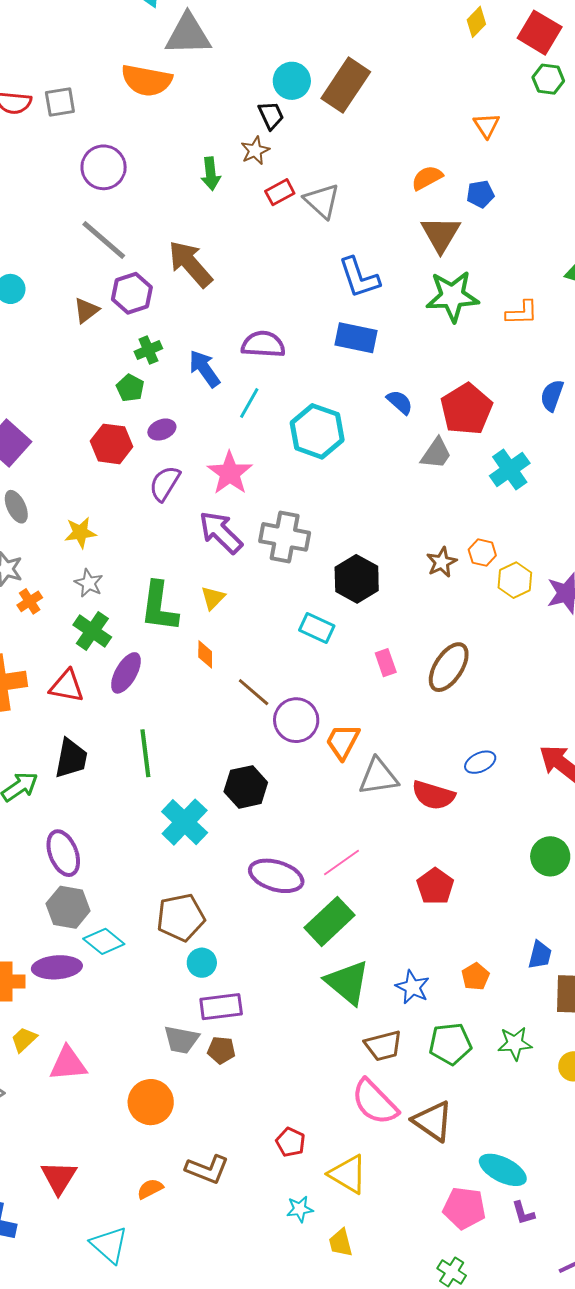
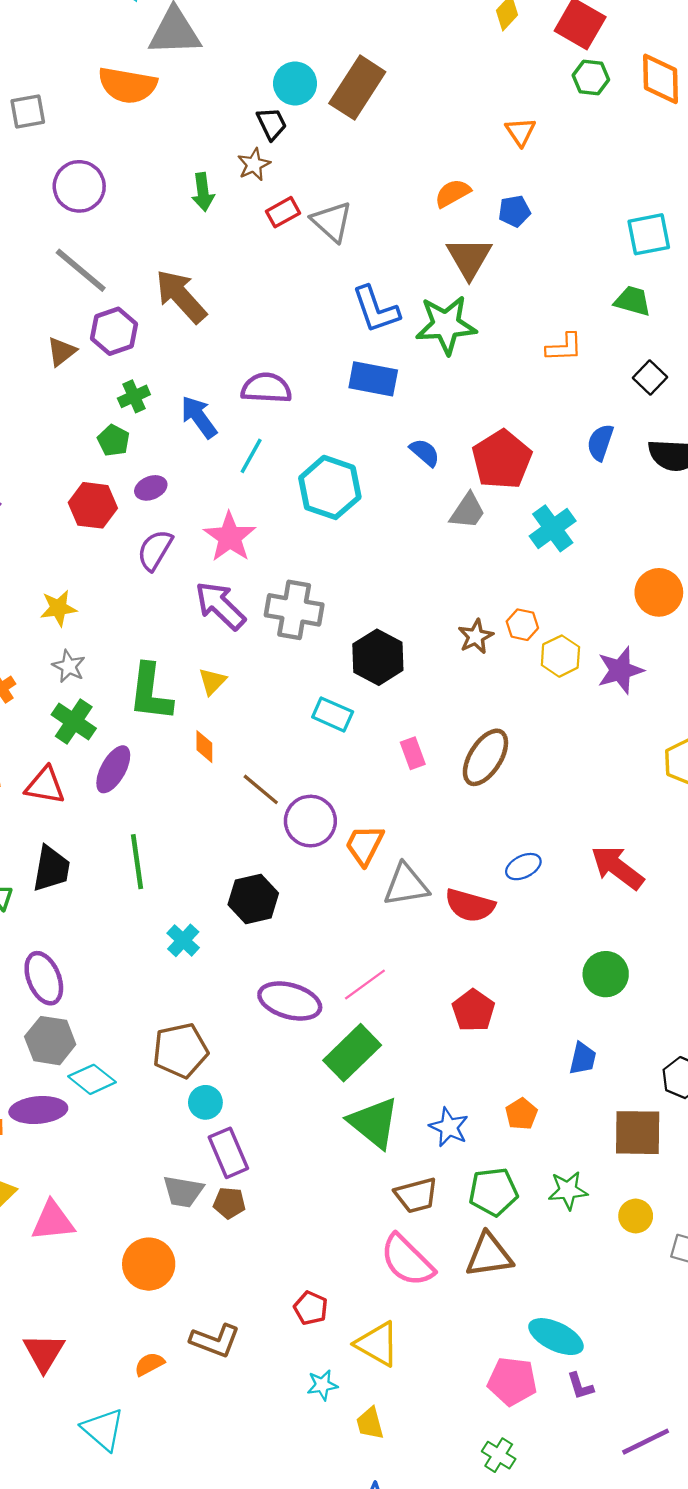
green star: (452, 296) -> (446, 325), moved
cyan cross: (185, 822) -> (183, 940), size x0.6
blue trapezoid: (540, 955) -> (583, 1059), moved
purple rectangle: (221, 1007) -> (228, 1153), turned 75
brown triangle: (433, 1121) -> (489, 1255), moved, turned -42

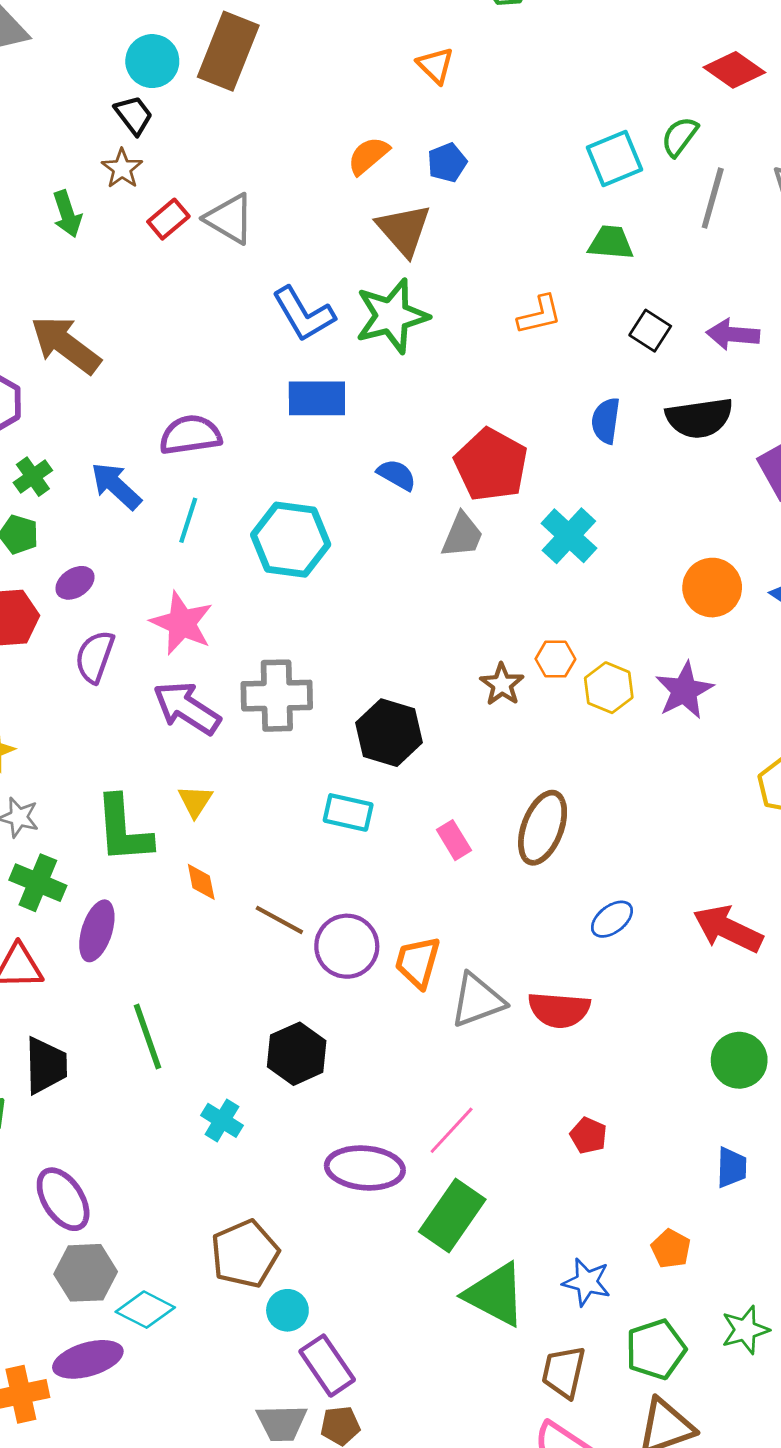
blue ellipse: (523, 867) -> (612, 919), moved
red pentagon: (473, 1010) -> (588, 1136), size x0.7
brown trapezoid: (416, 1195) -> (564, 1372), turned 129

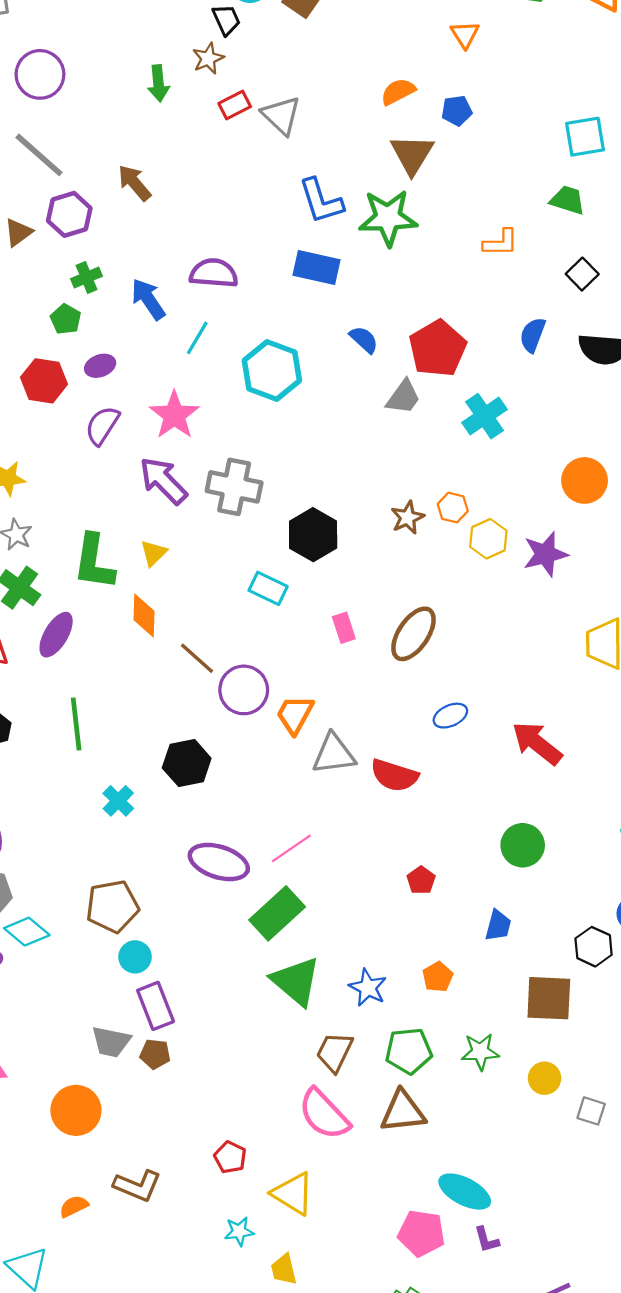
brown arrow: (66, 345) -> (134, 183), size x0.7
orange diamond: (201, 882) -> (144, 615), size x1.4
red pentagon: (588, 1136) -> (421, 880), moved

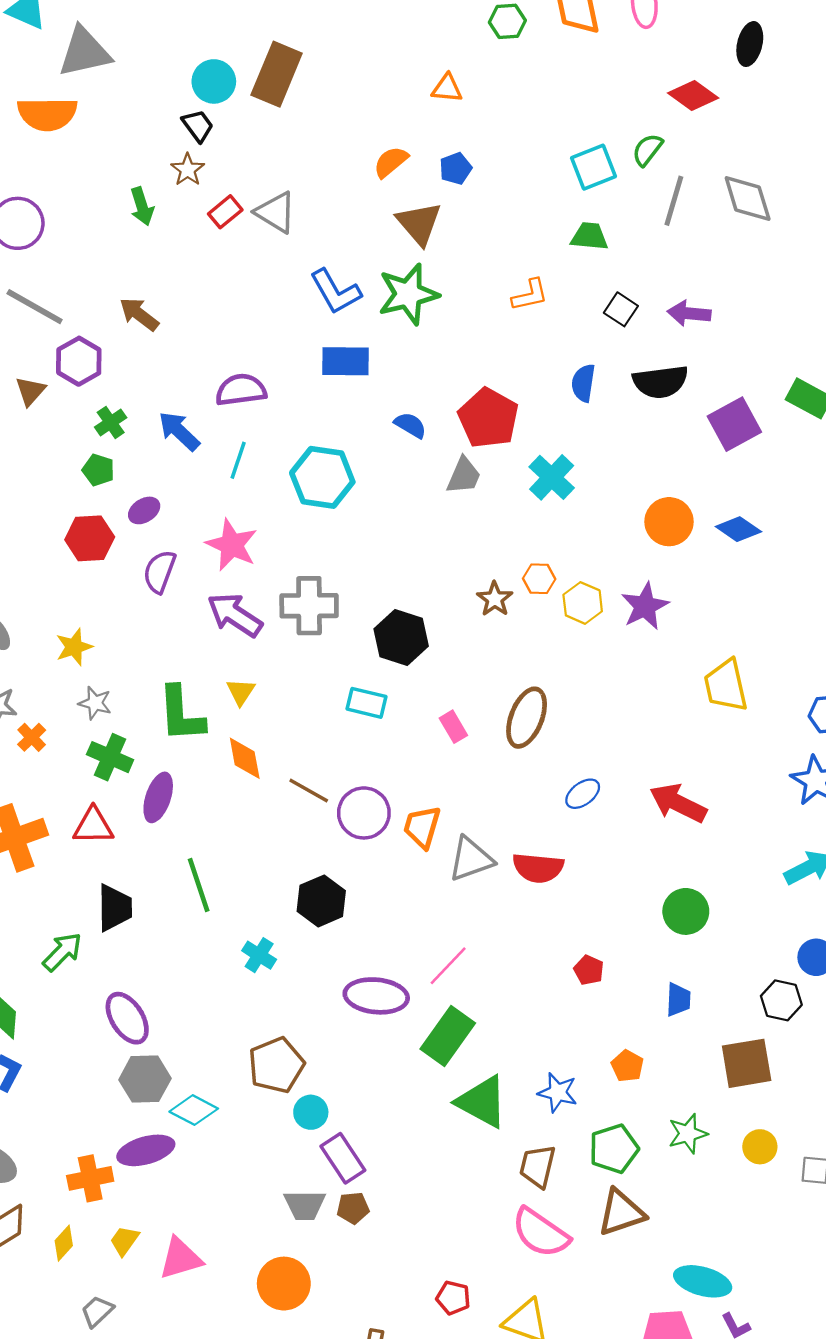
orange triangle: (465, 35) -> (447, 88), turned -40

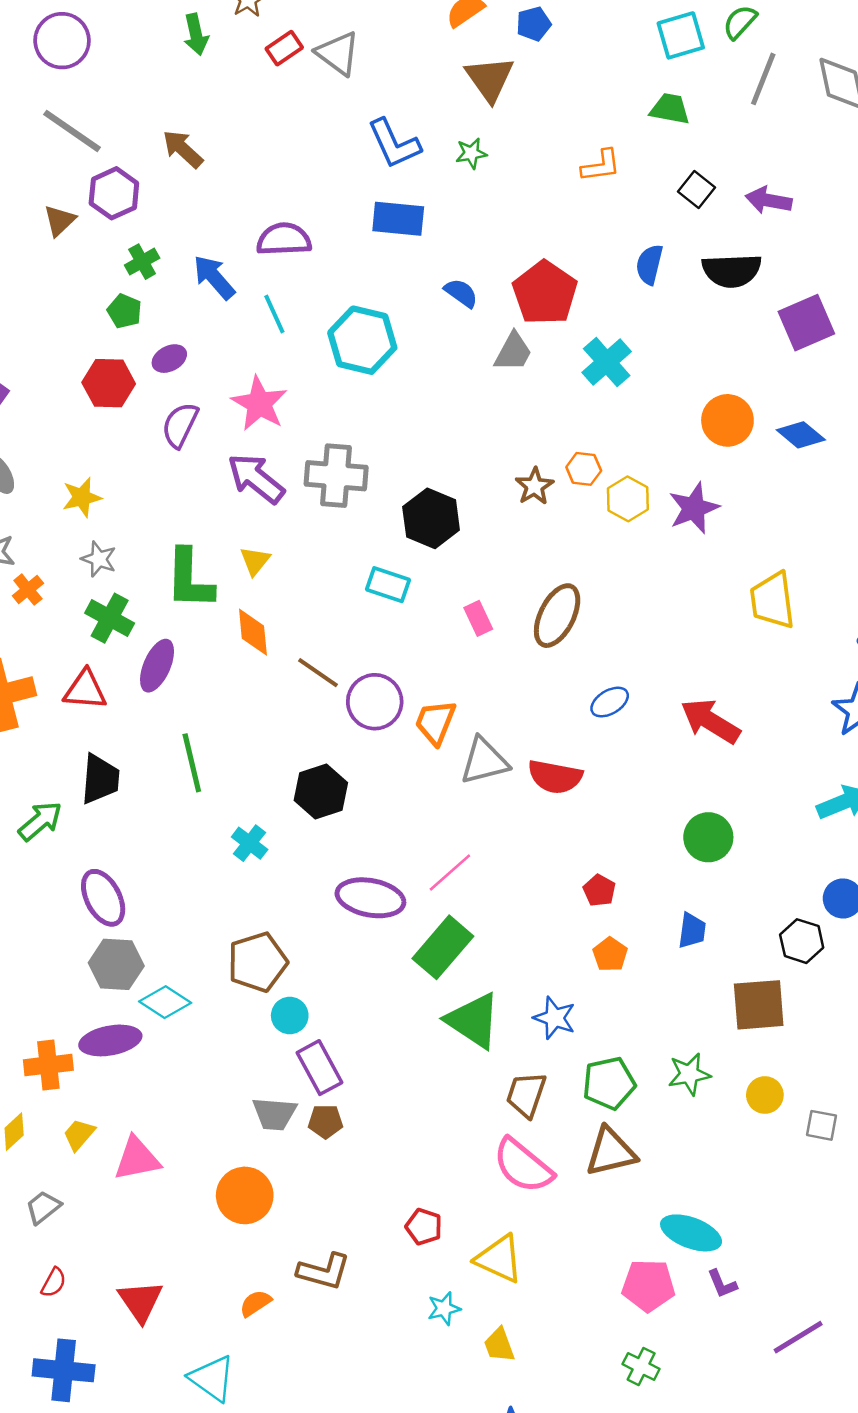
green star: (408, 294) -> (471, 153), size x0.5
cyan line: (238, 460) -> (274, 314), turned -48
orange pentagon: (627, 1066) -> (610, 954), moved

